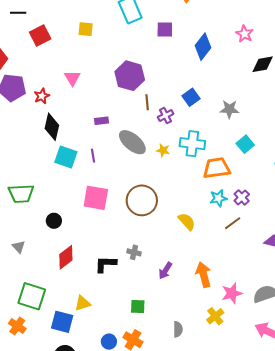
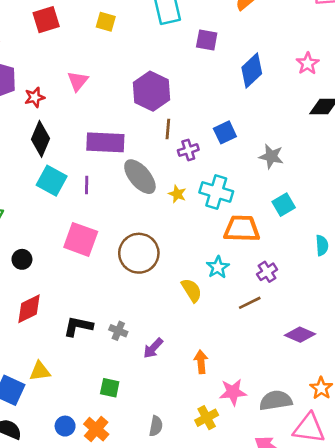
purple rectangle: (102, 121) -> (105, 142), size x2.0
cyan star: (218, 198) -> (218, 267), moved, turned -30
gray cross: (134, 252) -> (118, 331), moved
orange arrow: (203, 275) -> (201, 362), size x0.7

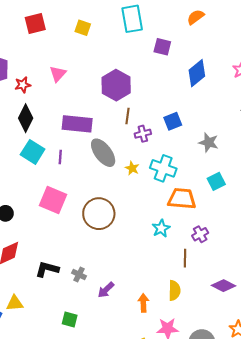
yellow semicircle: (192, 290) -> (174, 291), moved, turned 30
brown line: (250, 303) -> (185, 258), turned -66

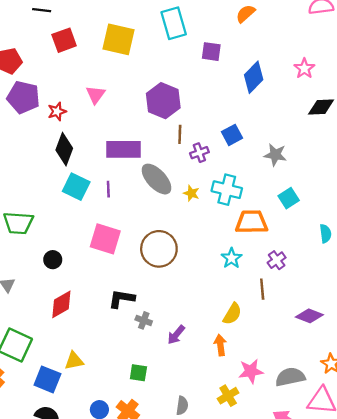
yellow square: (83, 28) -> (118, 39), size x1.8
black L-shape: (47, 269) -> (122, 299), moved
yellow semicircle: (174, 291) -> (232, 314), moved, turned 36

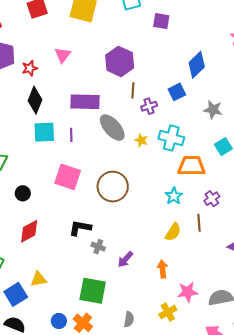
blue diamond: (254, 77) -> (197, 65), moved
cyan square: (76, 187) -> (44, 132), turned -30
yellow semicircle: (232, 314) -> (173, 232), moved
green square: (138, 373) -> (93, 291), size x1.8
blue square: (47, 379) -> (16, 294), turned 35

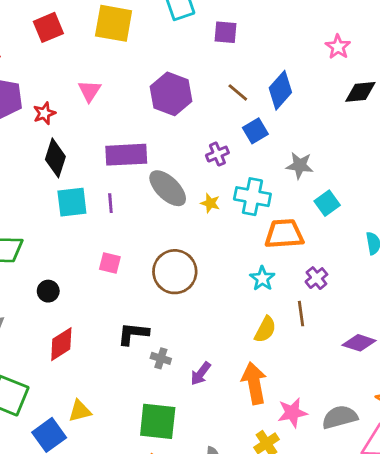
brown line: (133, 90) -> (238, 92), moved, turned -49
gray star: (213, 110) -> (300, 165), moved
pink square: (68, 177) -> (110, 263), size x0.6
orange arrow: (162, 269) -> (254, 383), size x1.6

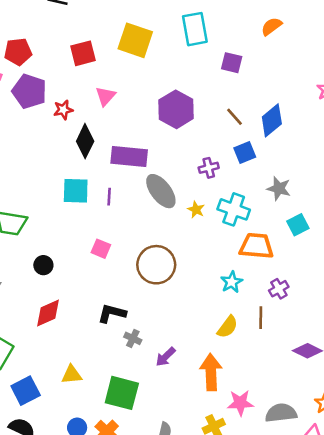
red square: (48, 27) -> (83, 53), moved
black diamond: (55, 158) -> (85, 141), moved
yellow triangle: (80, 411) -> (72, 375), moved

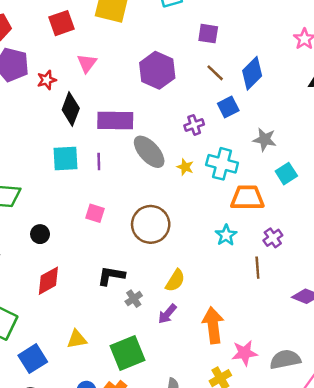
purple square: (232, 63) -> (208, 34), moved
yellow semicircle: (228, 327) -> (175, 281), moved
gray cross: (133, 338) -> (134, 299), turned 35
green square: (122, 393) -> (127, 353), turned -32

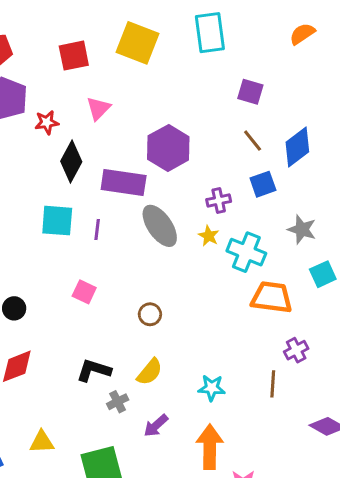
purple hexagon: (157, 70) -> (168, 148), moved
yellow star: (185, 167) -> (209, 236), moved
brown circle: (151, 224) -> (150, 314), size x0.5
cyan star: (226, 235) -> (212, 388), moved, turned 30
yellow semicircle: (175, 281) -> (150, 372), moved

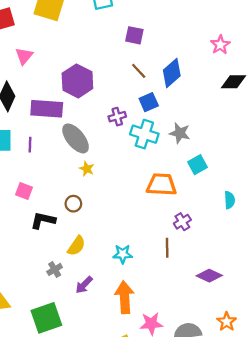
yellow star: (209, 236) -> (87, 169), moved
cyan cross: (246, 252) -> (144, 134), moved
black L-shape: (94, 370) -> (43, 220), moved

